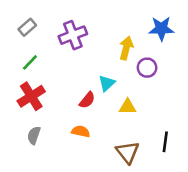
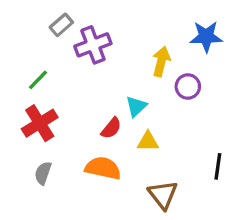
gray rectangle: (27, 27) -> (61, 25), moved
yellow triangle: (128, 107) -> (148, 141), moved
orange semicircle: (81, 131) -> (103, 168), size x1.5
black line: (165, 142) -> (218, 166), moved

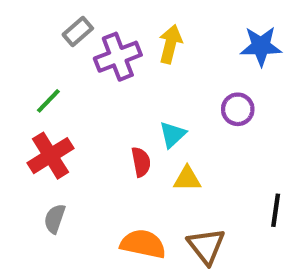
yellow arrow: (161, 62) -> (170, 44), moved
red semicircle: (111, 128) -> (141, 162), turned -50
orange semicircle: (103, 168) -> (143, 244), moved

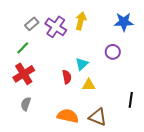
gray rectangle: (78, 31) -> (32, 24), moved
purple cross: (118, 57) -> (56, 27), turned -35
brown triangle: (206, 246) -> (98, 117), turned -30

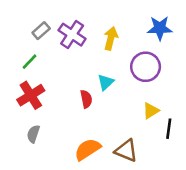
yellow arrow: (81, 21) -> (111, 38), moved
purple circle: (113, 52) -> (146, 67), size x1.5
yellow triangle: (89, 85) -> (151, 111), moved, turned -32
orange semicircle: (68, 116) -> (88, 149), turned -45

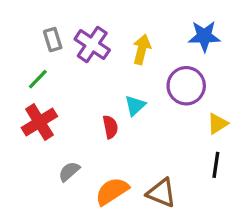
gray rectangle: (41, 31) -> (53, 40), turned -66
yellow triangle: (151, 111) -> (217, 124), moved
gray semicircle: (33, 134) -> (69, 171), moved, turned 30

